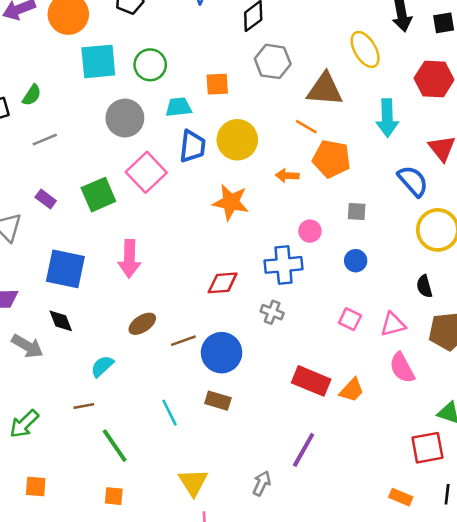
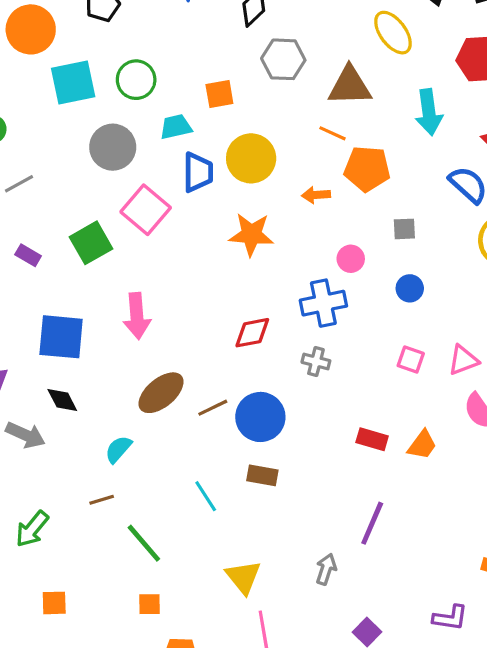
brown ellipse: (142, 324) -> (161, 393), size x1.4
red rectangle: (311, 381) -> (372, 439), size x0.7

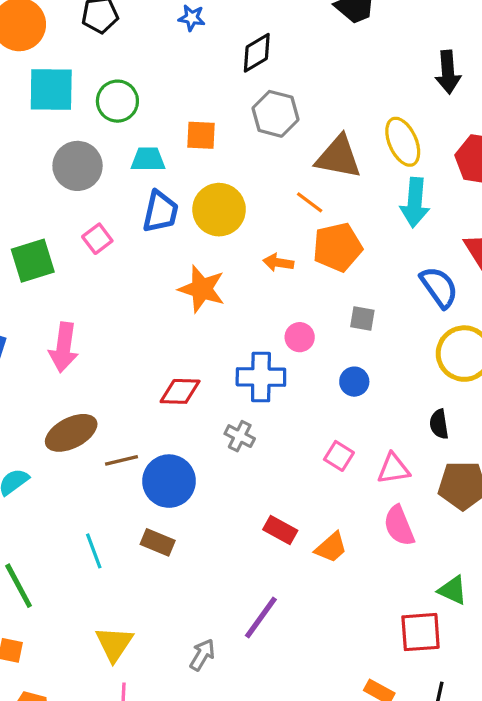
yellow ellipse: (393, 33) -> (403, 142), moved
orange pentagon: (367, 169) -> (337, 247), turned -30
pink square: (146, 210) -> (97, 239), size x0.6

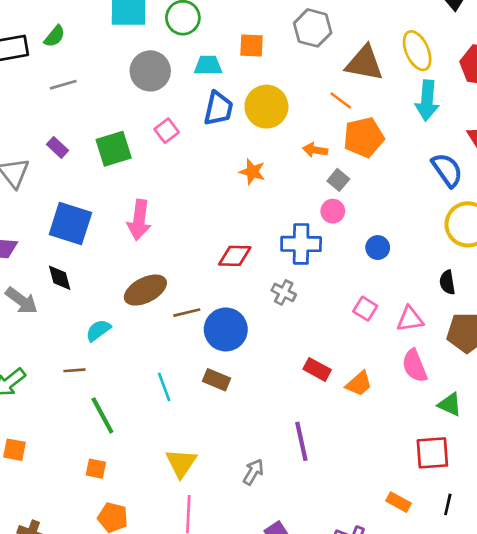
orange star: (202, 289) -> (252, 172), size x0.7
gray square: (362, 319) -> (338, 180), moved, turned 30
green triangle: (453, 590) -> (450, 404), moved
purple line: (261, 618) -> (301, 441), turned -48

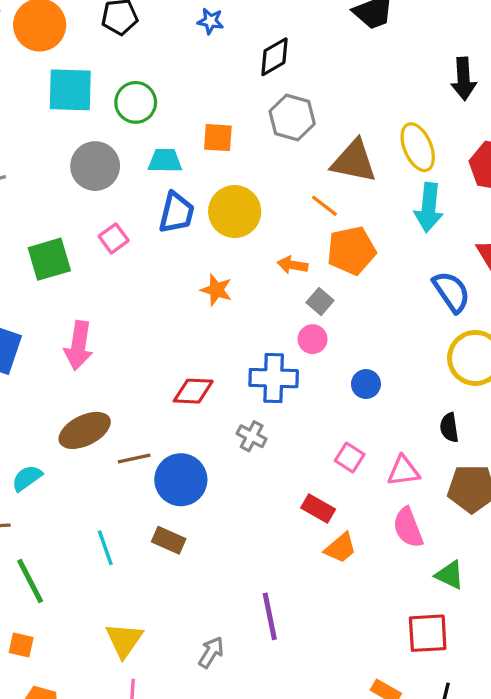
red rectangle: (317, 369) -> (318, 508), moved

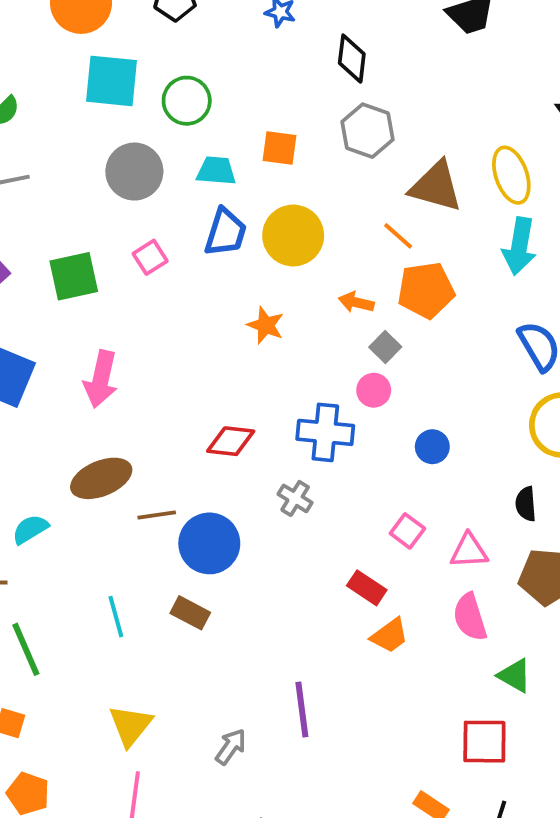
black diamond: (274, 57) -> (352, 59), turned -57

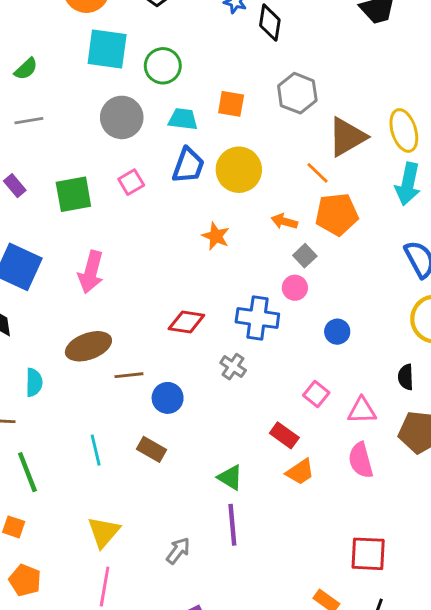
black diamond: (352, 59) -> (270, 23), moved
brown triangle: (436, 186) -> (347, 137), turned -48
cyan semicircle: (30, 529) -> (34, 382), turned 120
blue circle: (209, 543) -> (168, 398), size x0.7
green triangle: (515, 676) -> (230, 477), moved

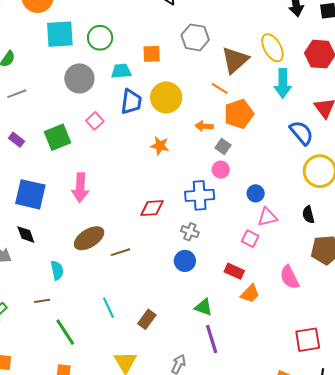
blue circle: (168, 398) -> (185, 261), moved
pink triangle: (362, 411) -> (267, 217), moved
brown rectangle: (151, 449) -> (147, 319), moved, turned -72

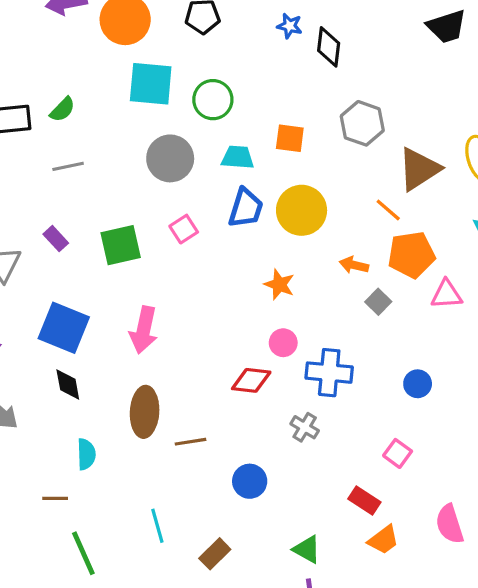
pink circle: (221, 170) -> (283, 343), moved
pink triangle: (267, 217) -> (447, 294), moved
black diamond: (26, 234) -> (68, 384), moved
brown ellipse: (89, 238) -> (145, 412), turned -64
blue circle: (185, 261) -> (250, 481), moved

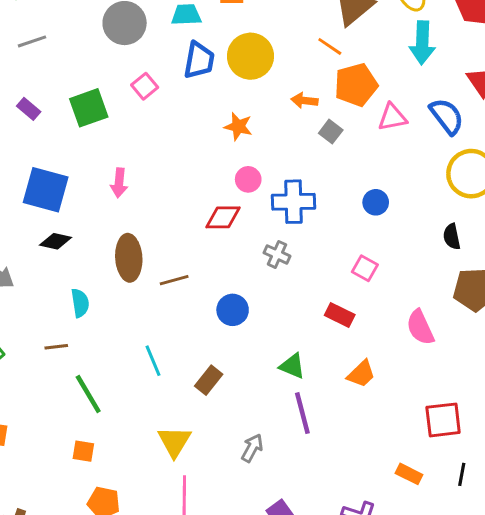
pink arrow: (144, 330) -> (119, 183), size x0.7
black diamond: (68, 384) -> (56, 241), turned -60
orange trapezoid: (383, 540) -> (361, 374), moved

